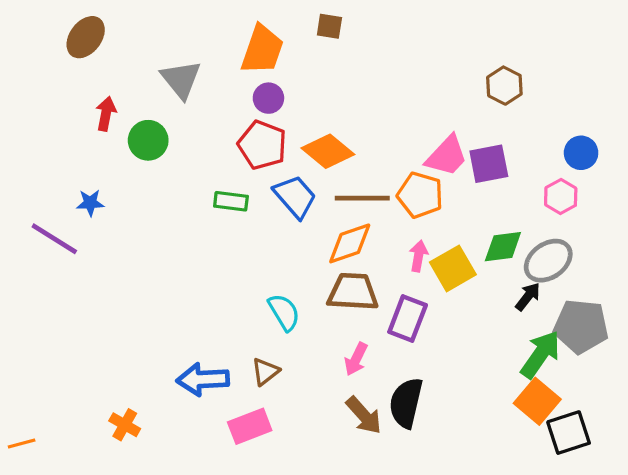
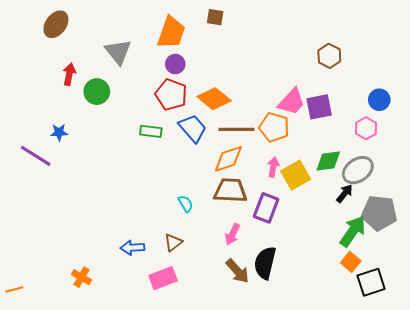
cyan semicircle: (284, 312) -> (185, 204), size x0.7
blue arrow: (203, 379) -> (132, 248), size x0.7
orange square: (537, 401) -> (351, 262), size x0.7

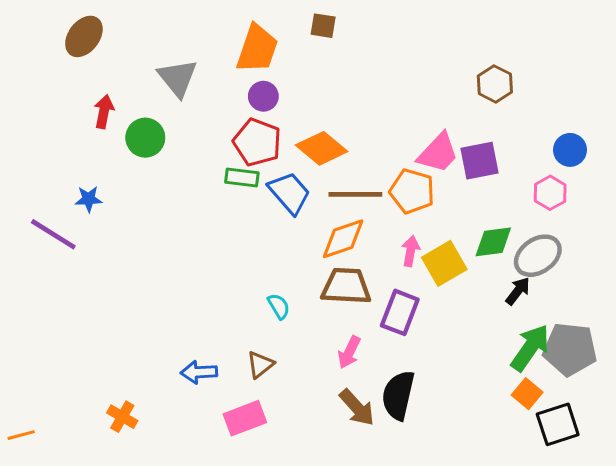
green rectangle: (151, 131) -> (242, 177), moved
gray pentagon: (379, 213) -> (570, 349), moved

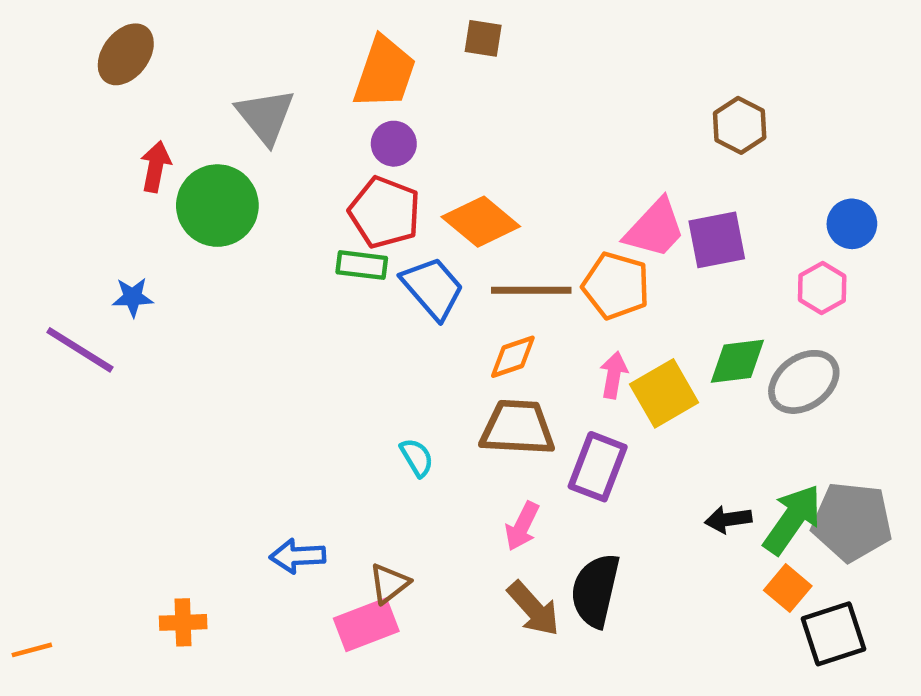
green circle: (145, 138) -> (217, 206), size x1.4
orange diamond: (343, 239) -> (513, 357), size x0.7
black arrow: (518, 291) -> (728, 519), moved, turned -136
brown triangle: (260, 365) -> (389, 583), moved
orange cross: (122, 417) -> (183, 622), turned -32

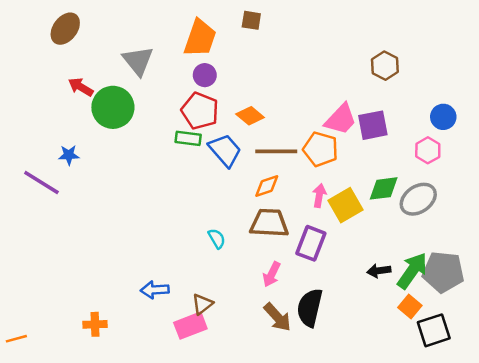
red arrow: (156, 167) -> (81, 87), turned -70
orange diamond: (481, 222) -> (250, 116), size x0.7

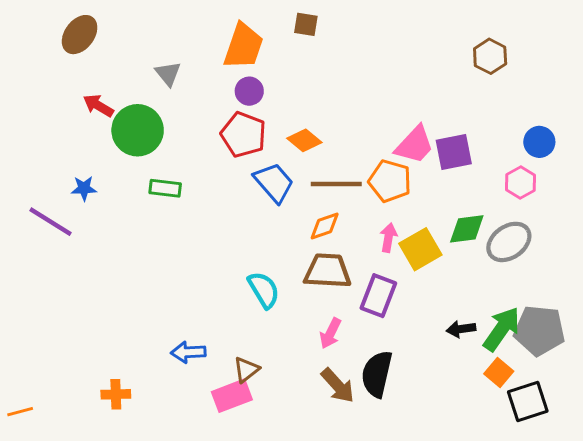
gray triangle: (138, 61) -> (168, 74), size x0.7
brown hexagon: (385, 66) -> (490, 56), moved
green rectangle: (188, 138) -> (165, 188), moved
cyan semicircle: (217, 239) -> (264, 290), size x1.5

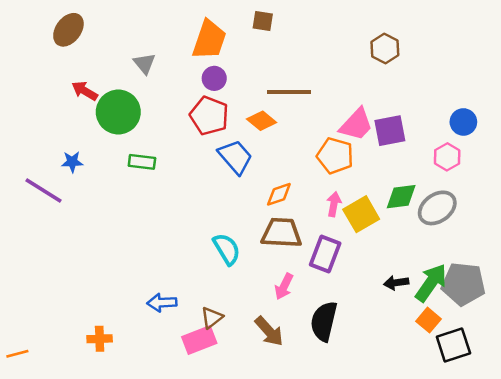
brown hexagon: (490, 56) -> (385, 48), moved
brown line: (336, 184) -> (289, 92), moved
brown arrow: (338, 386) -> (269, 331), moved

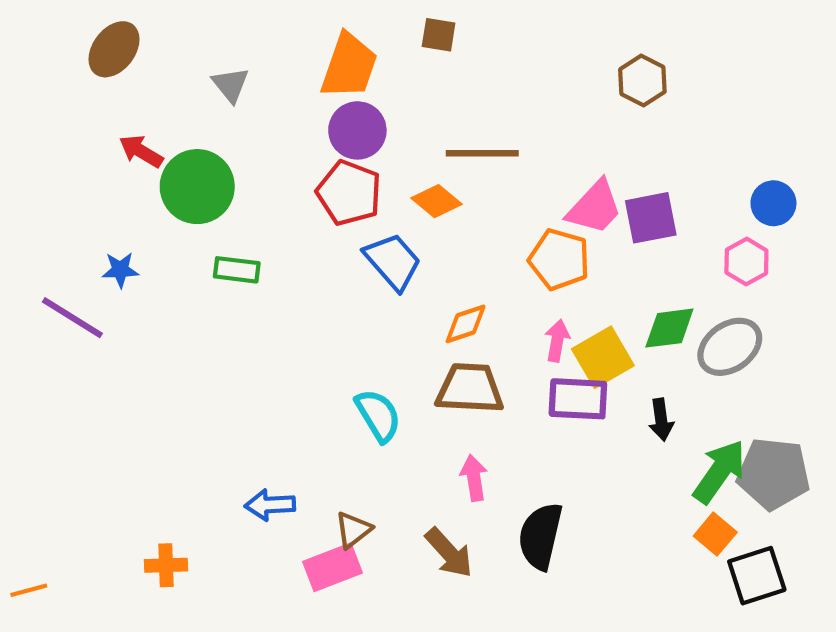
gray triangle: (144, 63) -> (231, 85), moved
purple circle: (214, 78) -> (357, 130), size x1.4
purple rectangle: (325, 254) -> (578, 399), moved, turned 72
black arrow: (396, 283) -> (661, 420), moved, turned -90
pink arrow: (284, 286) -> (474, 478), turned 145

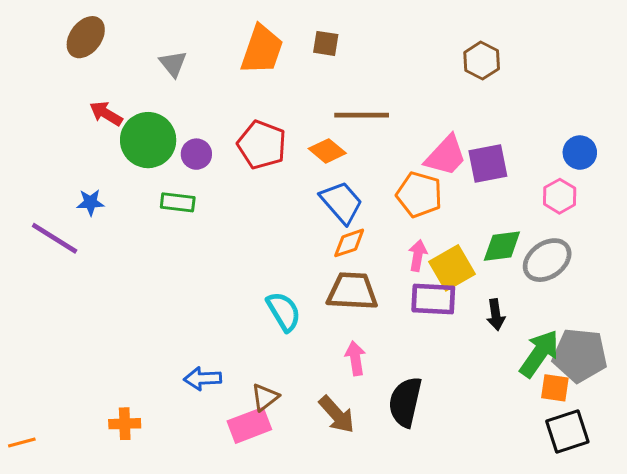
brown square: (439, 35) -> (326, 43), moved
purple circle: (357, 130) -> (196, 154), moved, size x0.7
blue trapezoid: (393, 261) -> (341, 202), moved
orange square: (715, 534) -> (555, 388), moved, turned -32

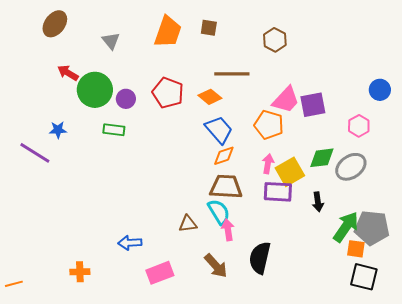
brown hexagon: (482, 61) -> (275, 40), moved
blue circle: (580, 153) -> (380, 90), moved
cyan semicircle: (284, 312) -> (219, 212), moved
brown triangle: (265, 397) -> (188, 224), moved, turned 30
black square: (567, 432) -> (364, 277), turned 32

